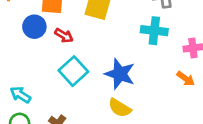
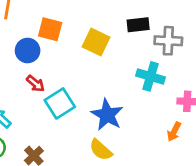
red arrow: (64, 36) -> (35, 84), moved
orange arrow: (186, 79) -> (174, 132), turned 72

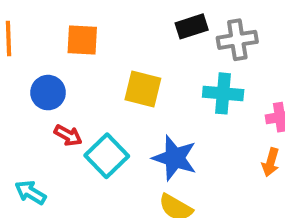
orange square: (50, 29) -> (82, 40), moved
yellow square: (96, 42) -> (143, 89), moved

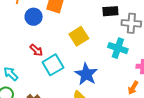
yellow square: (143, 89) -> (79, 36), turned 30
blue circle: (48, 93) -> (34, 17), moved

